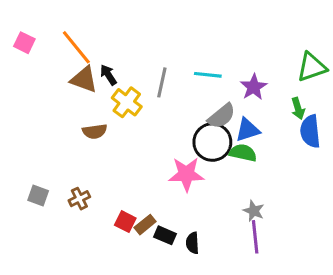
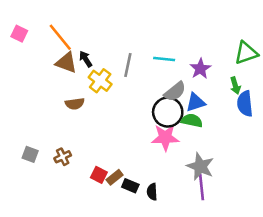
pink star: (186, 174) -> (165, 137), moved
gray star: (254, 211) -> (200, 166), size x1.6

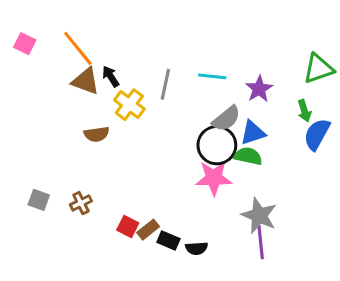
blue semicircle: (245, 104) -> (317, 134), turned 35
black semicircle: (152, 192) -> (197, 248), turned -91

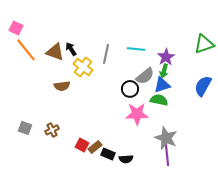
orange line: (78, 48) -> (26, 50), moved
green arrow: (304, 111) -> (164, 71), moved, turned 32
black circle: (217, 145) -> (130, 89), moved, size x0.7

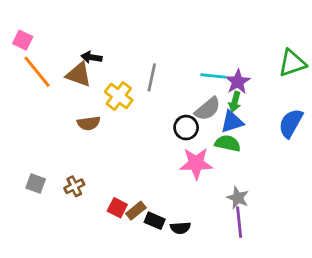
black arrow: (71, 49) -> (92, 57), moved, turned -48
cyan line: (136, 49) -> (213, 76), moved
gray star: (166, 138) -> (238, 198), size x0.7

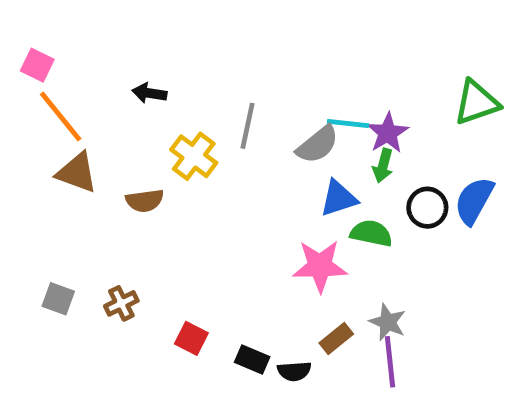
brown triangle: (79, 75) -> (77, 173), moved
gray semicircle: (208, 109) -> (318, 145), moved
blue triangle: (232, 122) -> (339, 198), moved
black circle: (186, 128) -> (427, 208), moved
brown rectangle: (136, 211) -> (336, 338), moved

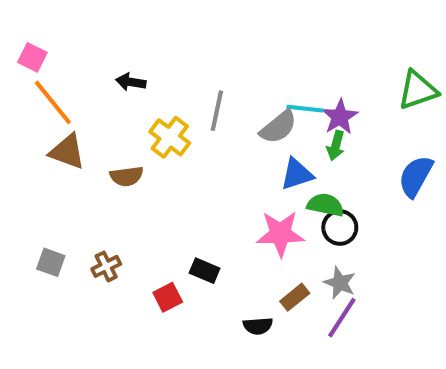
black circle: (427, 208) -> (340, 228), moved
red square: (191, 338) -> (168, 297), turned 36
black rectangle: (252, 359) -> (205, 271), moved
purple line: (390, 362) -> (342, 318), turned 39

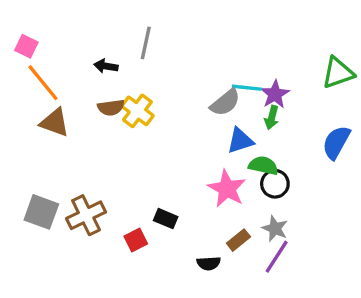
gray line: (217, 111) -> (146, 43), moved
brown semicircle: (127, 176) -> (111, 108), moved
pink star: (280, 234) -> (227, 189), turned 30
gray square: (51, 262) -> (41, 212), size x1.5
brown cross: (106, 266) -> (86, 215), size x1.6

